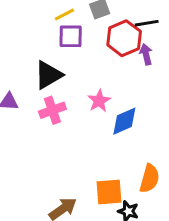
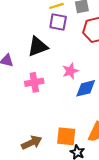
pink cross: (52, 110) -> (34, 82), moved

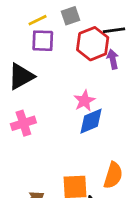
pink star: (70, 71) -> (84, 101), moved

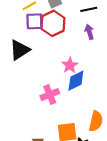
red hexagon: (93, 44) -> (53, 23), moved
pink cross: (23, 123) -> (50, 95), moved

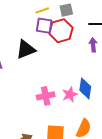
pink star: (70, 65) -> (70, 94), moved
blue diamond: (76, 81) -> (85, 88), moved, turned -65

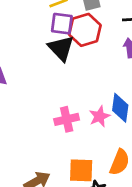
black triangle: (26, 49) -> (61, 48), moved, turned -50

